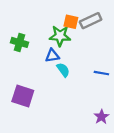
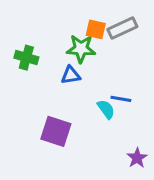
cyan semicircle: (63, 70) -> (106, 109), moved
blue line: (101, 73) -> (121, 99), moved
purple square: (23, 96) -> (56, 131), moved

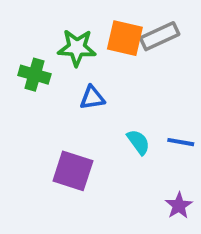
orange square: (96, 29) -> (125, 38), size x1.4
green star: (81, 49) -> (77, 48), moved
blue line: (121, 99) -> (181, 142), moved

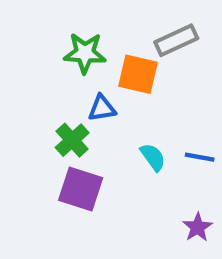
orange square: (125, 38) -> (138, 74), moved
green cross: (34, 75) -> (72, 140), moved, turned 32

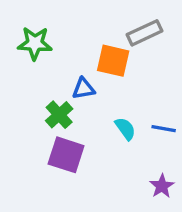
green star: (85, 53) -> (35, 43), moved

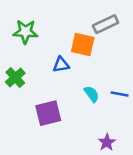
green cross: (59, 115) -> (15, 78), moved
purple square: (66, 155) -> (48, 113), turned -32
purple star: (162, 186) -> (107, 142), moved

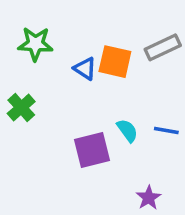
gray rectangle: (106, 24) -> (163, 47), moved
blue triangle: (61, 65) -> (85, 69), moved, turned 42
purple square: (48, 113) -> (92, 150), moved

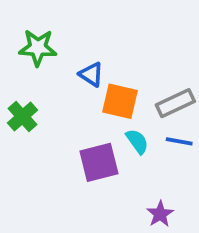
gray rectangle: (163, 47) -> (175, 103), moved
orange square: (115, 62) -> (120, 101), moved

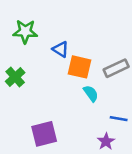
blue line: (179, 141) -> (119, 119), moved
purple square: (99, 162) -> (44, 134), moved

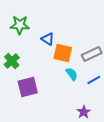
blue line: (119, 119) -> (94, 80), moved, turned -40
purple square: (44, 134) -> (28, 87), moved

